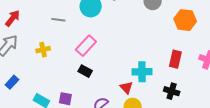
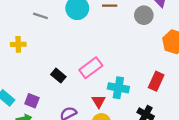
pink rectangle: (86, 46) -> (91, 68), moved

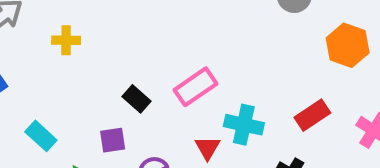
red rectangle: (156, 81) -> (312, 115), turned 30
purple square: (32, 101) -> (113, 140), moved, turned -32

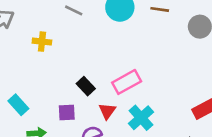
cyan cross: (244, 125) -> (141, 118), moved, turned 30
red triangle: (207, 148) -> (107, 111), moved

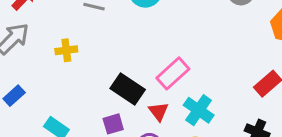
black rectangle: (86, 86) -> (128, 89), size x1.5

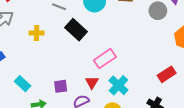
black rectangle: (128, 89) -> (76, 30), moved

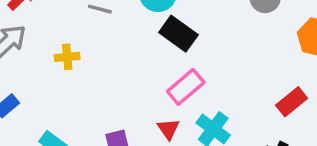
black rectangle: (76, 30) -> (178, 34), moved

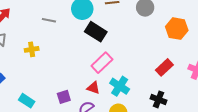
red triangle: (168, 129) -> (93, 88), turned -32

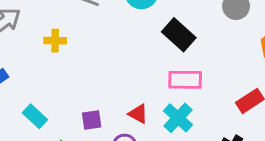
black rectangle: (96, 32) -> (179, 35), moved
pink rectangle: (102, 63) -> (185, 80), moved, turned 35

